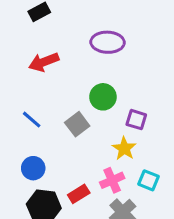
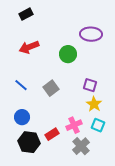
purple ellipse: (108, 42) -> (91, 34), moved
green circle: (103, 97) -> (68, 54), moved
yellow star: (124, 148) -> (94, 104), moved

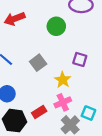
yellow star: (94, 104) -> (63, 80), moved
cyan square: (98, 125) -> (88, 113), moved

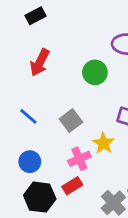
red arrow: (15, 19) -> (40, 63), turned -42
pink cross: (63, 102) -> (79, 159), moved

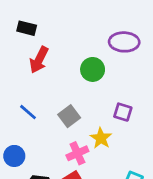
black rectangle: (35, 16) -> (27, 28), moved, turned 42
blue circle: (30, 162) -> (14, 156), moved

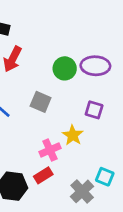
purple ellipse: (124, 42) -> (95, 66), moved
gray square: (69, 116) -> (41, 102), moved, turned -30

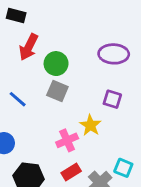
green circle: (65, 68) -> (56, 64), moved
red rectangle: (43, 175) -> (71, 172), moved

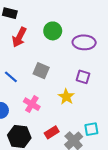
green circle: (56, 64) -> (53, 31), moved
pink cross: (67, 140) -> (32, 104), moved, turned -35
cyan square: (123, 168) -> (91, 129), turned -32

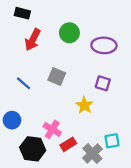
pink cross: (32, 104) -> (52, 129), moved

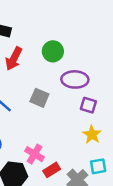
purple ellipse: (104, 45) -> (75, 79), moved
yellow star: (84, 105) -> (92, 135), moved

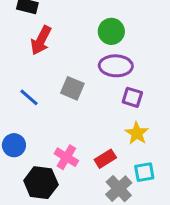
green circle: (53, 51) -> (111, 31), moved
red rectangle: (52, 170) -> (105, 159), moved

